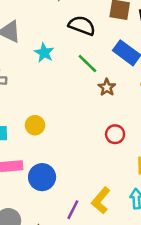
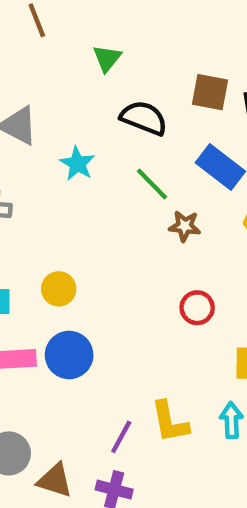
brown star: (107, 87) -> (185, 226), turned -30
blue circle: (42, 177) -> (69, 355), moved
yellow L-shape: (101, 200) -> (170, 422), turned -52

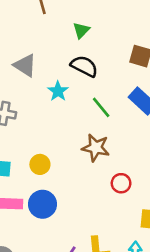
black semicircle: (144, 118) -> (84, 66), moved
brown star: (185, 226) -> (96, 148), moved, size x1.5

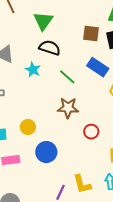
green triangle: (81, 30) -> (43, 21), size x1.5
blue circle: (42, 204) -> (46, 152), moved

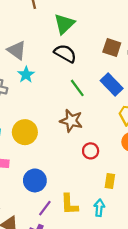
cyan star: (33, 70) -> (26, 75), moved
yellow circle: (28, 127) -> (25, 132), size x1.5
blue circle: (46, 152) -> (35, 180), moved

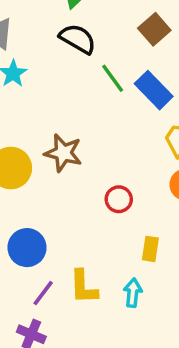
brown square: (112, 47) -> (154, 29), turned 30
green line: (77, 88) -> (113, 78), moved
brown star: (71, 121) -> (63, 153), moved

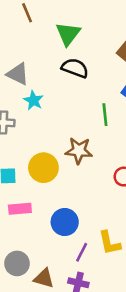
green line: (113, 78) -> (105, 115), moved, turned 40

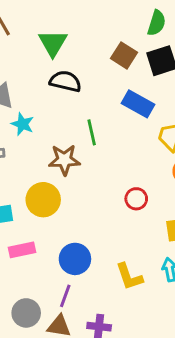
green line: (105, 115) -> (92, 132), moved
brown star: (79, 151) -> (64, 160), moved
purple line: (82, 252) -> (65, 296), moved

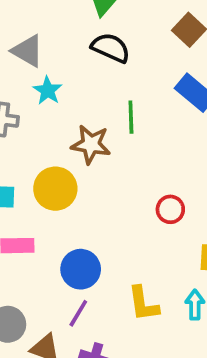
purple line: (65, 296) -> (78, 313), moved

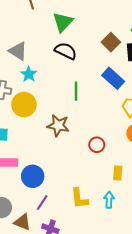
brown star: (91, 144) -> (58, 126), moved
yellow circle: (55, 189) -> (24, 105), moved
blue circle: (81, 269) -> (33, 176), moved

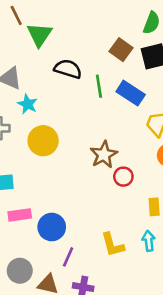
green triangle: (63, 22) -> (40, 35), moved
green line: (76, 91) -> (99, 86), moved
yellow circle: (24, 105) -> (43, 141), moved
brown star: (58, 126) -> (104, 155), moved, turned -30

